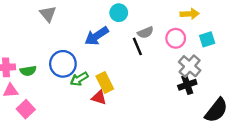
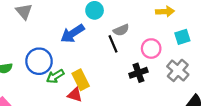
pink circle: (176, 38) -> (151, 49), moved
gray cross: (190, 66) -> (178, 70), moved
black cross: (187, 85) -> (138, 73), moved

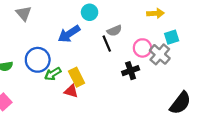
gray cross: (178, 70) -> (160, 54), moved

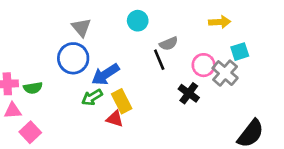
gray triangle: (24, 13) -> (81, 27), moved
blue arrow: (69, 34) -> (105, 74), moved
blue circle: (38, 60) -> (73, 58), moved
black cross: (131, 71) -> (189, 93), turned -35

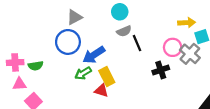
yellow arrow: (220, 22) -> (187, 23), moved
gray triangle: (81, 27) -> (74, 17), turned 42
gray semicircle: (169, 44) -> (124, 31), moved
black cross: (189, 93) -> (161, 70), turned 35

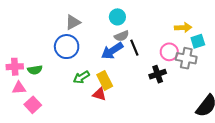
gray cross: (190, 54) -> (186, 58), turned -30
blue arrow: (94, 55) -> (112, 51), moved

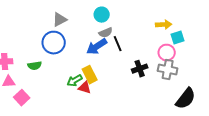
pink circle: (169, 52) -> (167, 53), moved
gray cross: (186, 58) -> (168, 70), moved
green semicircle: (35, 70) -> (35, 66), moved
green arrow: (81, 77) -> (75, 81), moved

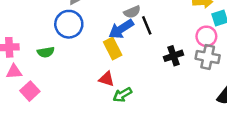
yellow rectangle: (90, 75) -> (113, 48), moved
green arrow: (75, 81) -> (122, 95), moved

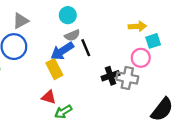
gray cross: (208, 57) -> (127, 78), moved

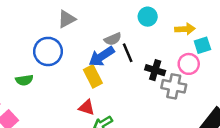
cyan circle: (68, 15) -> (148, 17), moved
gray triangle: (21, 21) -> (67, 19), moved
black cross: (110, 76) -> (155, 70), moved, turned 36

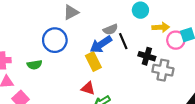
yellow arrow: (185, 29) -> (161, 27), moved
pink circle: (189, 64) -> (176, 40), moved

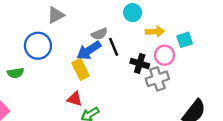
pink circle: (176, 40) -> (164, 55), moved
gray cross: (163, 70) -> (157, 79), turned -30

